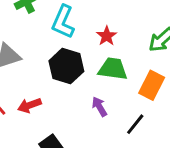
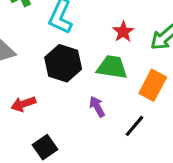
red star: (107, 36) -> (123, 32), moved

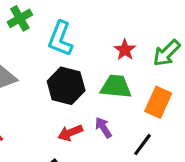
red arrow: (23, 104) -> (70, 133), moved

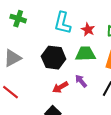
green cross: (20, 18) -> (18, 19), turned -35
cyan L-shape: (60, 39) -> (63, 23), moved

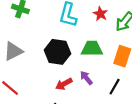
red star: (88, 30) -> (100, 14), moved

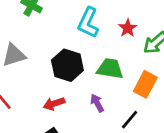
red arrow: (64, 84) -> (54, 104), moved

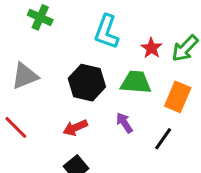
red star: (128, 28) -> (151, 48), moved

